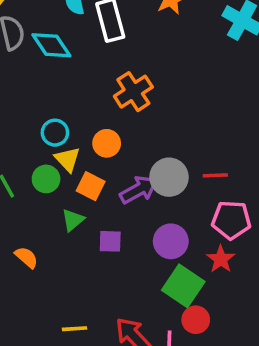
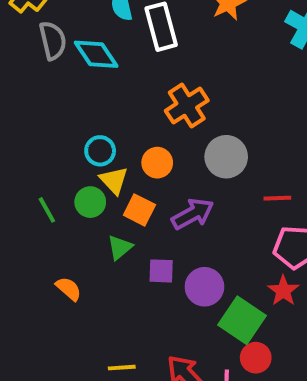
gray circle: (169, 177) -> (226, 157), moved
purple circle: (171, 241) -> (204, 287), moved

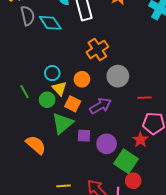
green line: (47, 210) -> (25, 92), moved
green triangle: (120, 247) -> (62, 123), size x1.6
orange semicircle: (69, 289) -> (36, 145), size x1.5
red star: (283, 291) -> (140, 140), moved

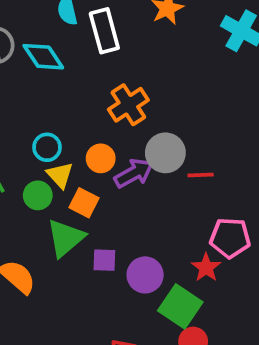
red line: (144, 98) -> (201, 175), moved
purple arrow: (100, 106) -> (134, 173), moved

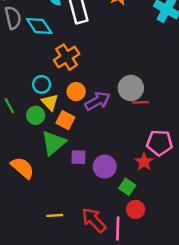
orange cross: (128, 105) -> (67, 57), moved
gray circle: (165, 153) -> (131, 88), moved
green square: (180, 306) -> (127, 187), size x0.6

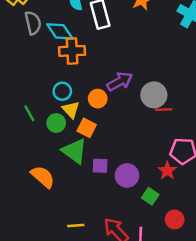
orange cross: (67, 57) -> (72, 51), moved, turned 30
purple arrow: (98, 101) -> (120, 81), moved
green triangle: (53, 143) -> (74, 151), turned -44
red circle: (136, 209) -> (175, 219), moved

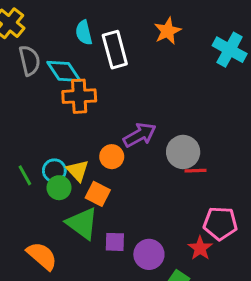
cyan circle: (62, 91) -> (54, 171), moved

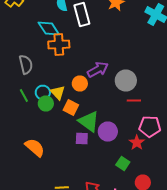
gray semicircle: (30, 60) -> (26, 64), moved
red line: (195, 171) -> (134, 100), moved
green triangle: (82, 223) -> (89, 122), moved
purple circle: (149, 254) -> (108, 132), moved

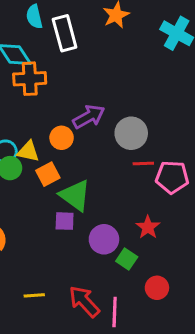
yellow triangle: (58, 92) -> (28, 151), turned -35
orange square: (71, 108) -> (48, 174), turned 35
pink pentagon: (150, 126) -> (172, 177), moved
purple circle: (108, 132) -> (104, 239), moved

